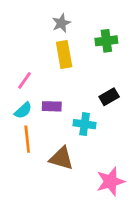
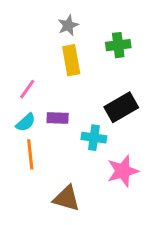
black rectangle: (109, 97) -> (121, 107), size x1.5
brown triangle: (61, 158) -> (67, 198), moved
pink star: (110, 181) -> (123, 171), moved

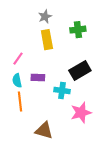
cyan semicircle: (26, 122) -> (17, 81), turned 120

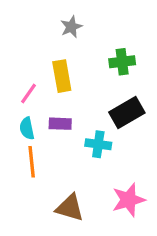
green cross: (78, 30) -> (122, 62), moved
yellow rectangle: (47, 40) -> (62, 76), moved
pink star: (81, 113) -> (128, 200), moved

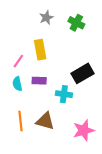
green cross: (122, 62) -> (76, 23), moved, turned 35
orange line: (32, 162) -> (20, 121), moved
brown triangle: (70, 208) -> (45, 121), moved

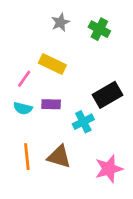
yellow rectangle: (40, 50) -> (52, 64), turned -54
cyan semicircle: (17, 84) -> (23, 108), turned -64
cyan cross: (64, 94) -> (83, 122), turned -35

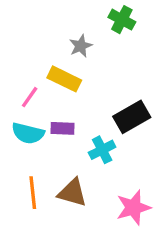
gray star: (60, 22) -> (81, 46), moved
green cross: (99, 29) -> (122, 20), moved
cyan semicircle: (23, 108) -> (28, 133), size x1.4

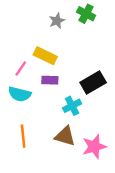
gray star: (81, 46) -> (57, 21), moved
purple rectangle: (63, 128) -> (50, 80), moved
brown triangle: (72, 193) -> (65, 136), moved

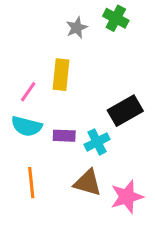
yellow rectangle: (45, 56) -> (61, 75), turned 70
purple rectangle: (50, 80) -> (64, 136), moved

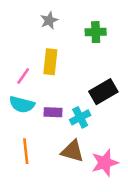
green cross: (116, 18) -> (96, 32), moved, turned -30
gray star: (77, 28) -> (49, 20), moved

